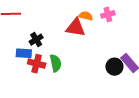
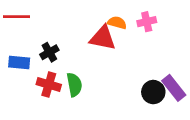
blue rectangle: (24, 53) -> (19, 63), moved

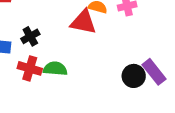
green semicircle: (74, 85) -> (55, 69), turned -75

